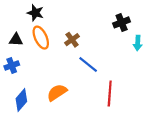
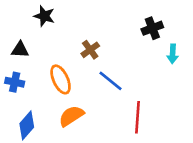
orange ellipse: (41, 38) -> (61, 79), moved
blue cross: (12, 66) -> (15, 82), turned 32

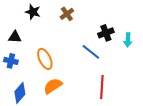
black cross: (152, 28) -> (106, 33), moved
brown cross: (90, 50) -> (67, 14), moved
blue line: (110, 81) -> (91, 52), moved

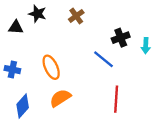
black triangle: (15, 37) -> (16, 27), moved

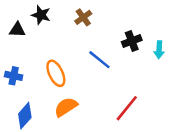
blue line: (104, 59) -> (99, 60), moved
red line: (116, 99) -> (127, 108), turned 35

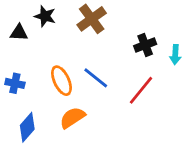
brown cross: (83, 17) -> (92, 19), size x1.5
blue line: (99, 60) -> (96, 78), moved
red line: (127, 108) -> (141, 90), moved

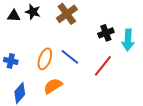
black triangle: (19, 33) -> (14, 16), moved
cyan arrow: (175, 55) -> (128, 40), size x1.5
orange ellipse: (61, 81) -> (45, 59), turned 45

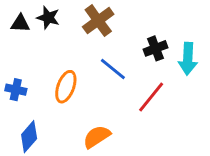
blue line: (70, 57) -> (113, 69), moved
orange semicircle: (53, 86) -> (97, 137), moved

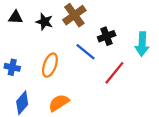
black star: (48, 18) -> (44, 22), moved
black cross: (156, 48) -> (107, 36), moved
orange semicircle: (97, 137) -> (59, 103), moved

